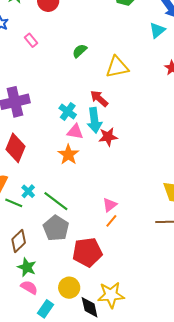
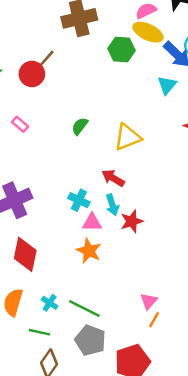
cyan arrow: (94, 120) -> (112, 205), size x0.7
green line: (14, 203) -> (39, 332), moved

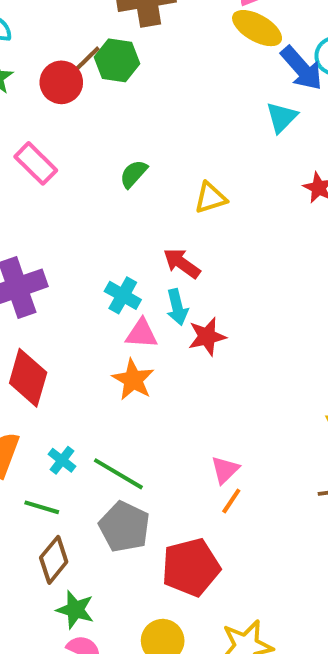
green hexagon: (122, 49) -> (117, 60), moved
pink rectangle: (20, 124) -> (36, 163), size x1.5
yellow triangle: (128, 137) -> (210, 198), size x0.7

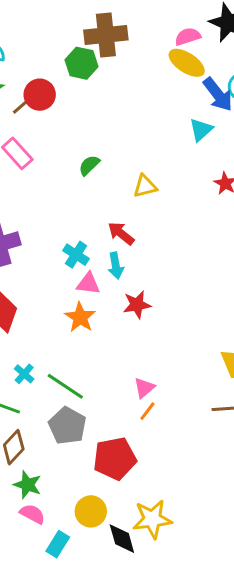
brown line: (87, 59) -> (22, 105), moved
green hexagon: (117, 60) -> (82, 63), moved
red star: (207, 337) -> (137, 305), moved

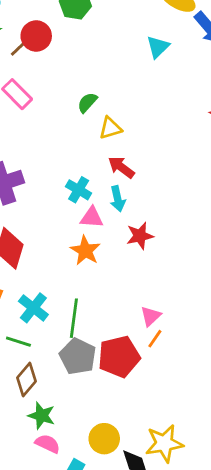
cyan triangle: (201, 130) -> (158, 47), moved
yellow triangle: (145, 186) -> (110, 128), moved
cyan cross: (24, 374) -> (33, 308), size x1.5
green line: (65, 386) -> (74, 318), turned 66
red pentagon: (115, 458) -> (119, 357), moved

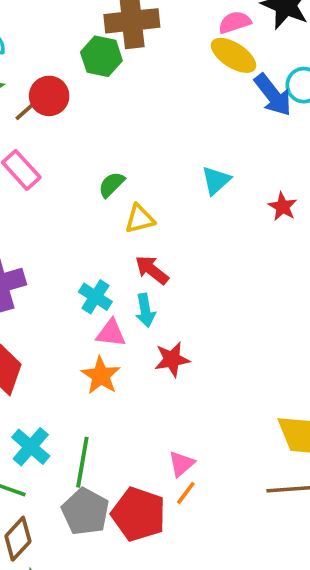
cyan triangle: (158, 47) -> (216, 180), moved
red pentagon: (119, 357) -> (139, 514), turned 30

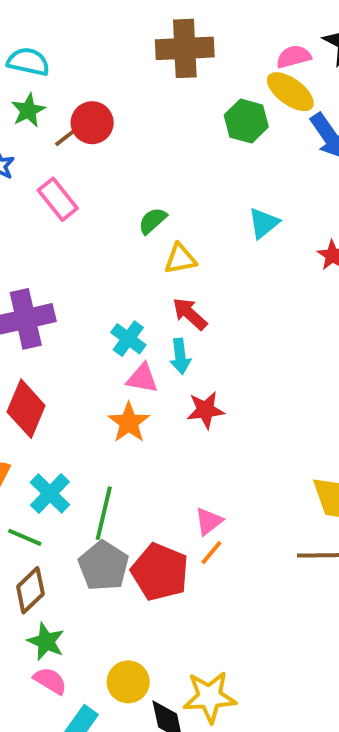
green hexagon: (101, 56) -> (246, 121), moved

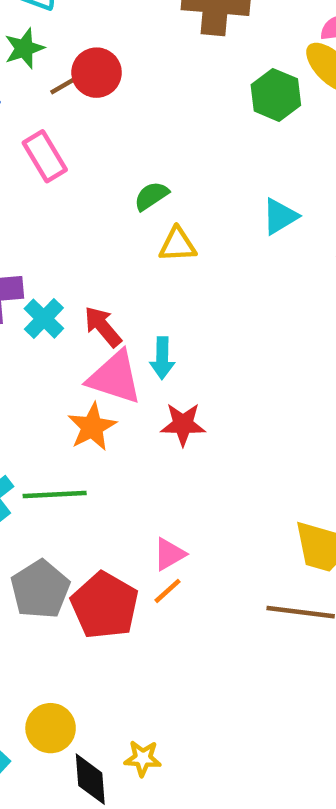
red arrow: (190, 314) -> (103, 327), moved
cyan cross: (128, 339) -> (44, 319), moved
pink triangle: (142, 378) -> (115, 377), size x1.5
green line: (104, 513) -> (55, 494), moved, turned 66
yellow star: (209, 697) -> (143, 758), size x0.6

